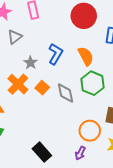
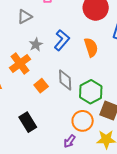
green hexagon: (93, 83) -> (91, 92), moved
orange square: (42, 88) -> (41, 86), moved
black rectangle: (42, 152) -> (28, 122), moved

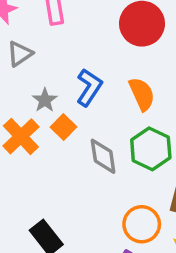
orange square: (41, 86) -> (63, 127), moved
green hexagon: (91, 92) -> (151, 149), moved

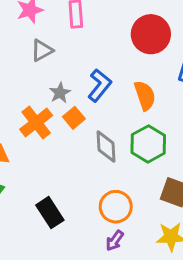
orange circle: (142, 224) -> (116, 207), moved

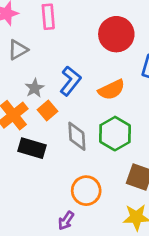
orange semicircle: (145, 95) -> (111, 90), turned 84
black rectangle: (50, 213) -> (32, 148), moved, turned -40
purple arrow: (115, 241) -> (66, 221), moved

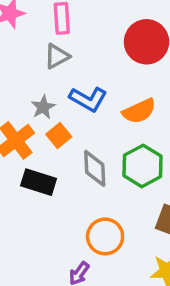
gray triangle: (18, 50) -> (57, 56), moved
blue L-shape: (70, 81) -> (88, 99), turned 80

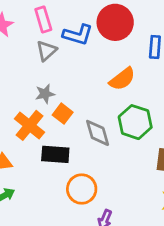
blue L-shape: (88, 99) -> (78, 35), moved
gray star: (43, 107) -> (45, 94), turned 30
orange circle: (105, 236) -> (82, 189), moved

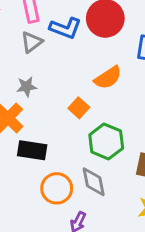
orange square: (63, 114) -> (79, 108), moved
green hexagon: (135, 122) -> (106, 141), moved
gray diamond: (98, 133) -> (94, 182), moved

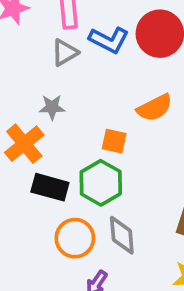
orange square: (79, 108) -> (114, 141), turned -36
green hexagon: (106, 141) -> (101, 183), moved

